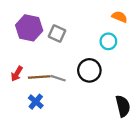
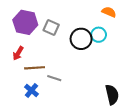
black circle: (89, 70) -> (81, 39), moved
red arrow: (17, 74) -> (18, 53), moved
gray line: (58, 78) -> (54, 78), moved

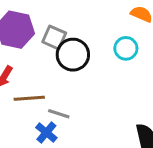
black circle: (81, 39) -> (73, 55), moved
blue cross: (31, 90) -> (46, 133), moved

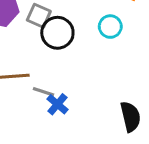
blue cross: (46, 133) -> (57, 104), moved

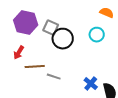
blue cross: (57, 104) -> (91, 84), moved

